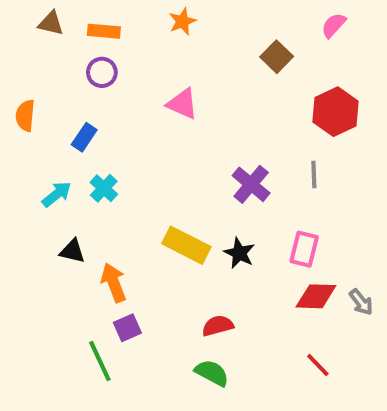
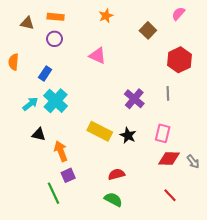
orange star: (182, 21) -> (106, 16), moved
brown triangle: (51, 23) -> (27, 23), moved
cyan cross: (104, 188) -> (56, 101), size x1.6

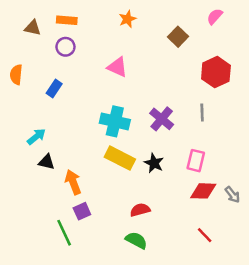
cyan cross: (56, 101) -> (115, 121), moved, turned -30
cyan arrow: (30, 104) -> (36, 137), moved

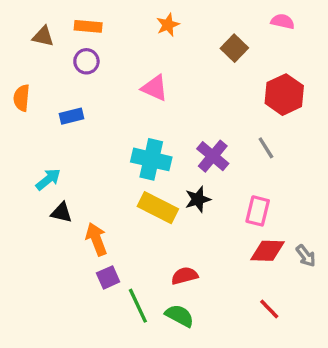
pink semicircle: (215, 16) -> (283, 21), turned 60
blue rectangle: (54, 89) -> (71, 116), turned 42
gray line: (202, 113) -> (266, 148), turned -30
black star: (154, 163) -> (198, 199), moved, turned 30
green line: (64, 233) -> (138, 306), moved

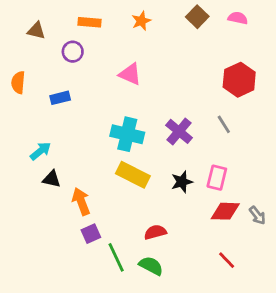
orange rectangle: (88, 26) -> (89, 22), moved
brown square: (234, 48) -> (197, 17), moved
black star: (198, 199) -> (182, 182), moved

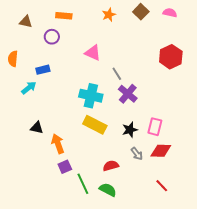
orange star: (141, 21) -> (109, 15), moved
gray line: (224, 124) -> (117, 74), moved
cyan arrow: (41, 151) -> (29, 88), moved
gray arrow: (257, 215) -> (137, 154), moved

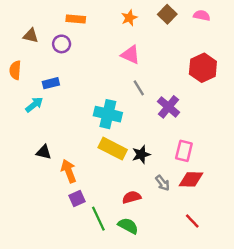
brown triangle: (26, 22) -> (31, 36), moved
pink triangle: (93, 53) -> (130, 55), moved
purple cross: (128, 94) -> (168, 107), moved
black star: (130, 130) -> (141, 154), moved

